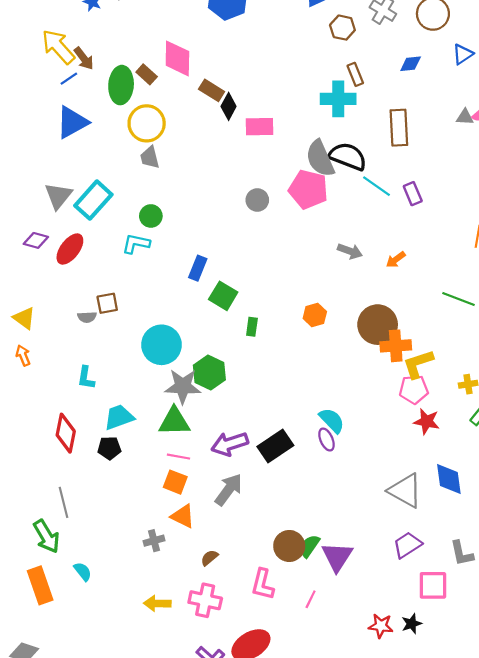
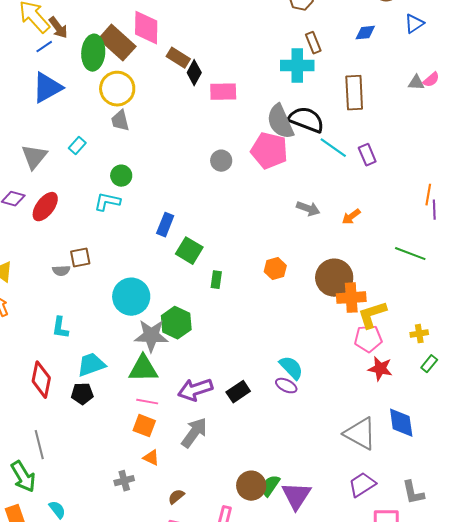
brown rectangle: (147, 74) -> (117, 43), size x1.8
cyan rectangle: (93, 200) -> (77, 146), moved, size x0.5
purple ellipse: (326, 440) -> (286, 386), turned -40
black rectangle: (275, 446) -> (238, 392), size x0.7
orange triangle: (183, 516) -> (151, 458), size x0.7

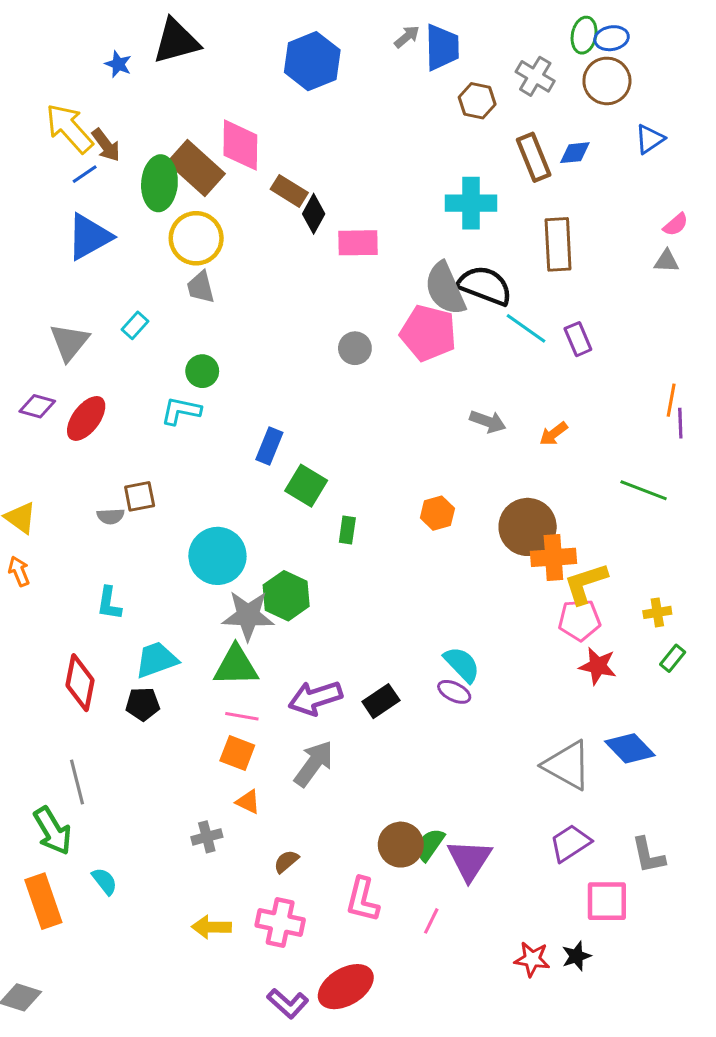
brown rectangle: (313, 43) -> (534, 157), moved, size x1.4
gray triangle: (416, 83) -> (667, 261), moved
blue diamond: (401, 423) -> (630, 748), turned -36

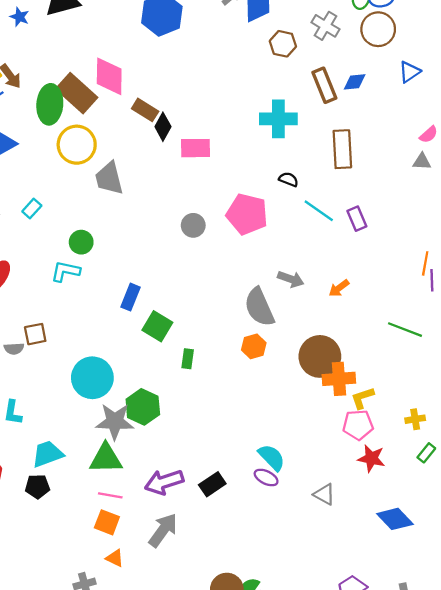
black semicircle: (485, 286) -> (288, 179), size x0.5
gray trapezoid: (201, 287) -> (109, 178), moved, size x1.4
gray semicircle: (445, 289) -> (259, 307), moved
yellow L-shape: (586, 583) -> (362, 398), size x0.7
gray triangle: (567, 765) -> (324, 494), moved, size x0.6

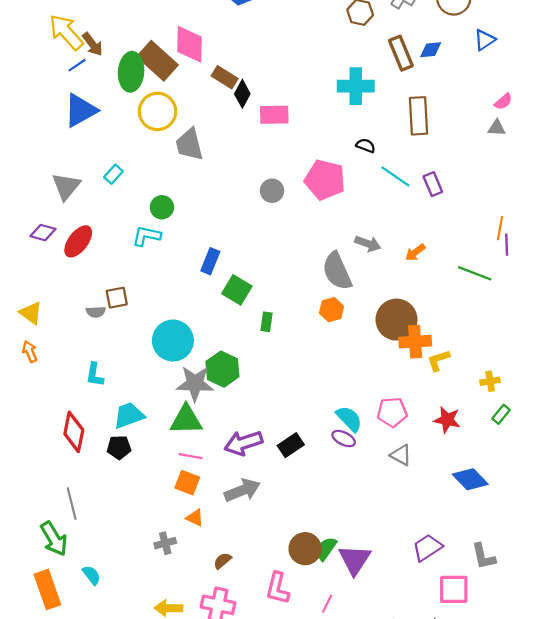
green line: (405, 330) -> (475, 273), moved
pink pentagon: (358, 425) -> (392, 412), moved
gray arrow: (163, 530) -> (242, 490), turned 32

